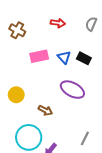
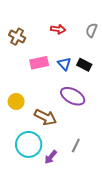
brown arrow: (45, 110) -> (45, 117), size x1.5
gray line: (85, 138) -> (76, 145), moved

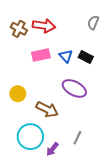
red arrow: (58, 29) -> (44, 26), moved, size x1.5

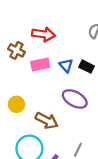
brown cross: (19, 29) -> (16, 50), moved

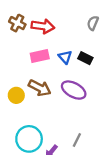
brown cross: (16, 50) -> (17, 23), moved
brown arrow: (47, 121) -> (40, 88), moved

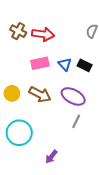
yellow circle: (16, 95) -> (12, 93), moved
cyan circle: (29, 139) -> (19, 133), moved
gray line: (77, 140) -> (76, 121), moved

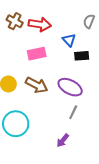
blue triangle: (65, 64) -> (69, 40), moved
black rectangle: (85, 65) -> (82, 56), turned -32
purple arrow: (51, 157) -> (63, 140), moved

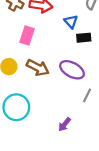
pink rectangle: (37, 54) -> (27, 36), moved, turned -60
gray line: (73, 112) -> (87, 95), moved

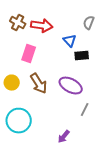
brown arrow: (38, 68) -> (39, 84), turned 30

